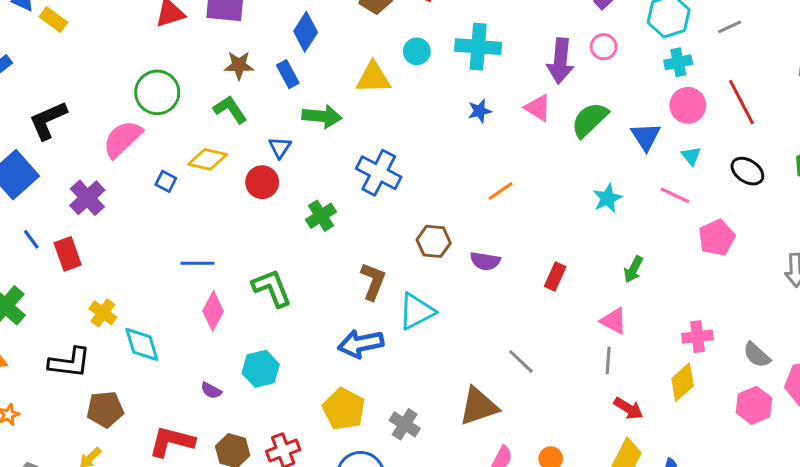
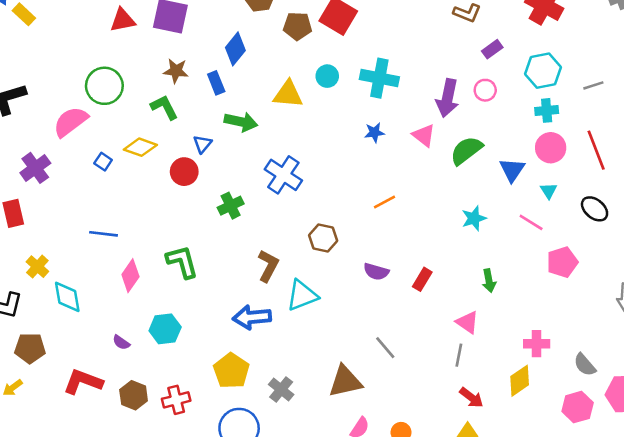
purple semicircle: (485, 261) -> (376, 272), moved
blue line: (197, 263) -> (104, 234), moved
green arrow: (633, 269) -> (489, 281), turned -45

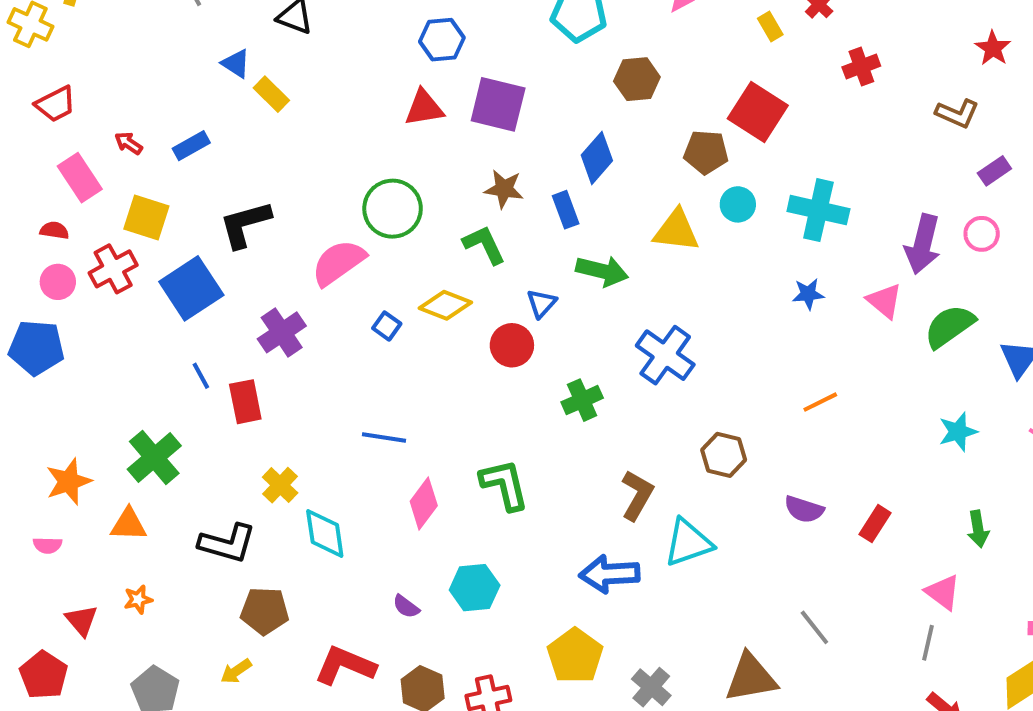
brown pentagon: (297, 26) -> (706, 152), moved

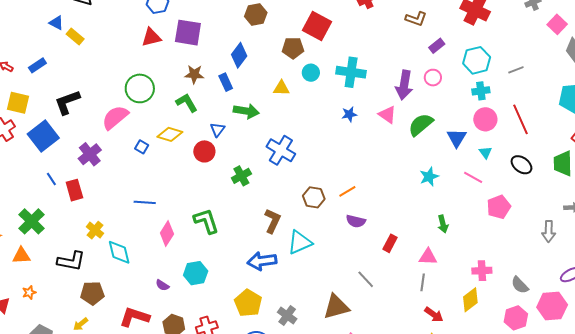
yellow triangle: (676, 231) -> (281, 88), size x0.7
orange line: (820, 402) -> (347, 191), moved
red rectangle: (875, 524) -> (390, 243), moved
pink triangle: (943, 592) -> (428, 257), turned -30

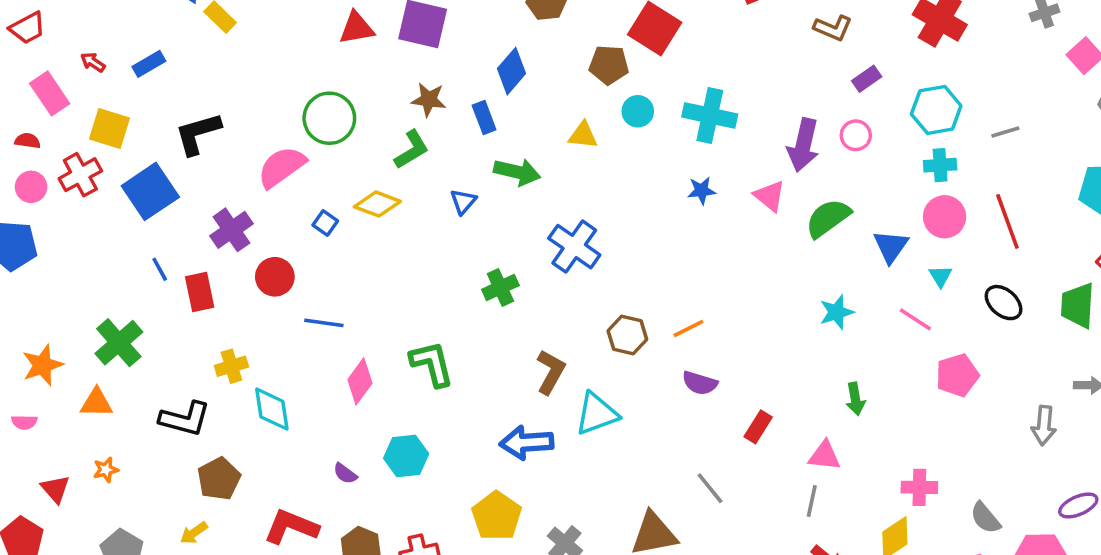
green L-shape: (187, 103) -> (412, 150), turned 85
red circle: (204, 151) -> (275, 277), moved
yellow cross: (95, 230) -> (231, 366), turned 30
brown pentagon: (92, 293) -> (219, 479), turned -30

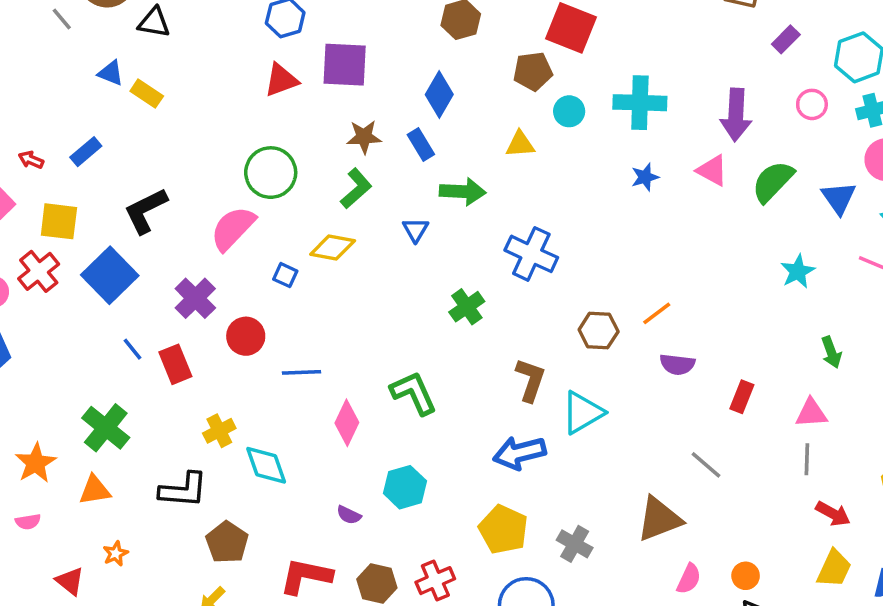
pink circle: (856, 135) -> (812, 104), moved

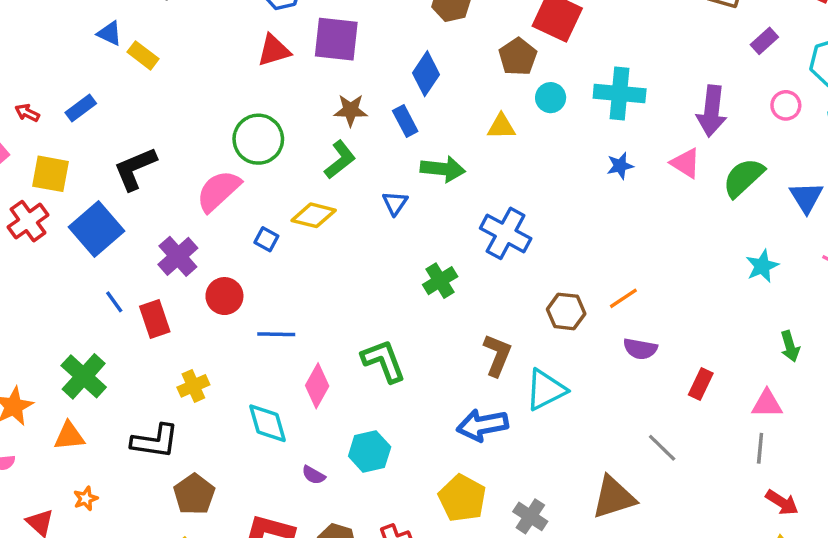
brown pentagon: (533, 71) -> (518, 57), turned -30
cyan diamond: (266, 465) -> (268, 423), moved

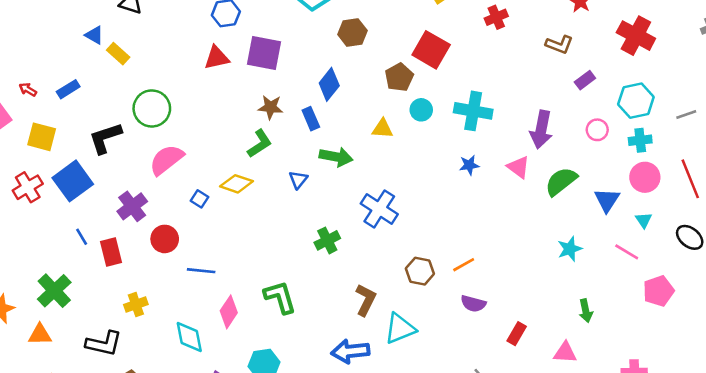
green circle: (258, 139) -> (152, 108), moved
red cross: (28, 221) -> (28, 187), moved

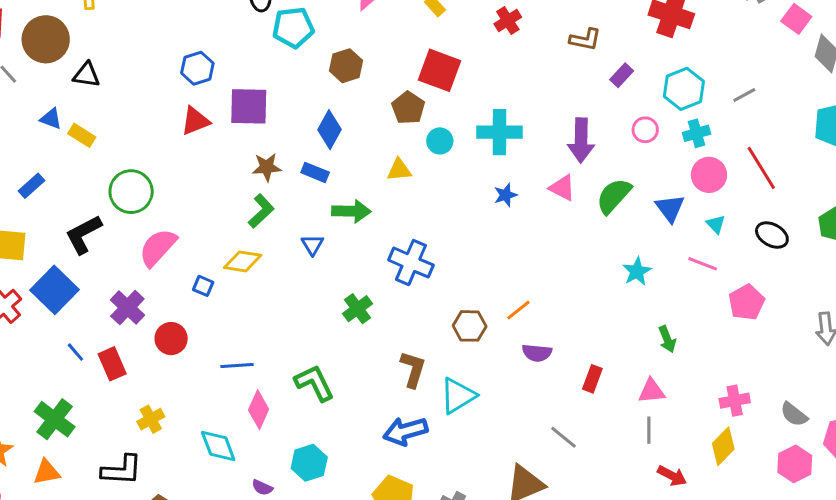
blue rectangle: (311, 119) -> (315, 172), turned -35
blue line: (201, 271) -> (237, 365), moved

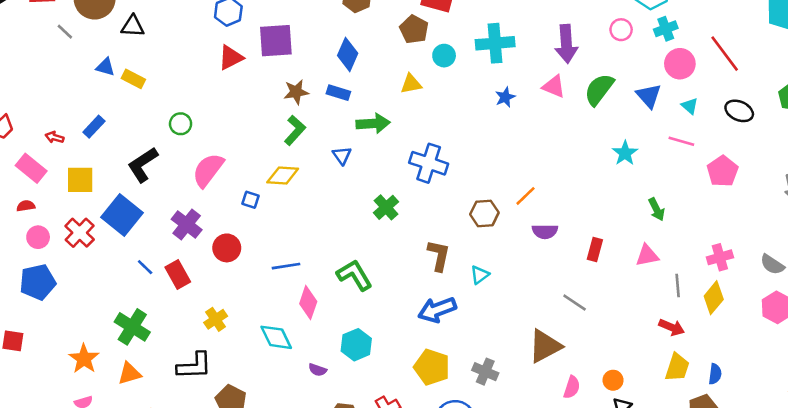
green circle: (131, 192) -> (181, 124), size x0.6
cyan triangle: (458, 396) -> (480, 275), size x0.6
gray line: (649, 430) -> (678, 286), moved

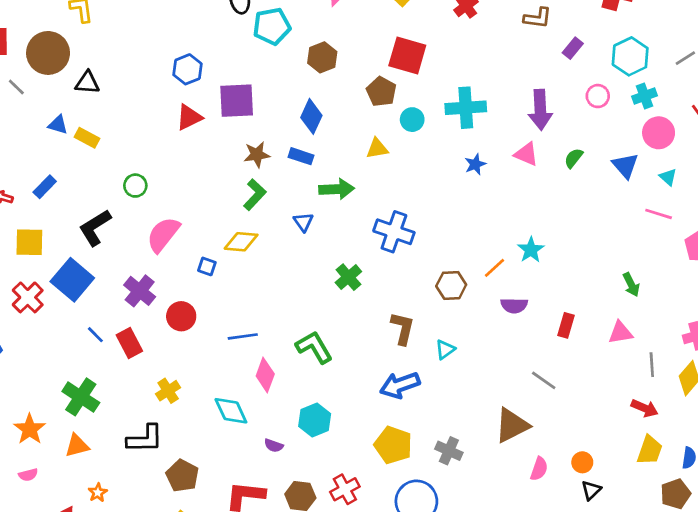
green semicircle: (599, 89) -> (574, 158), size x0.6
cyan star: (625, 153) -> (531, 250), moved

